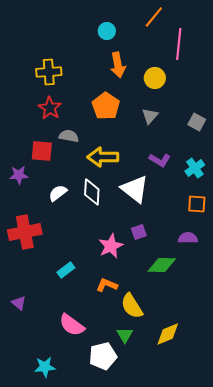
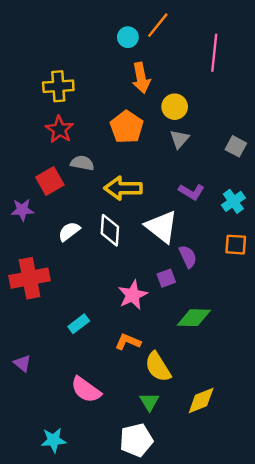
orange line: (154, 17) -> (158, 25), moved
yellow circle: (155, 78) -> (175, 107), moved
red square: (42, 151) -> (50, 181), turned -35
purple semicircle: (188, 238) -> (188, 257), moved, turned 66
white pentagon: (103, 356) -> (136, 440), moved

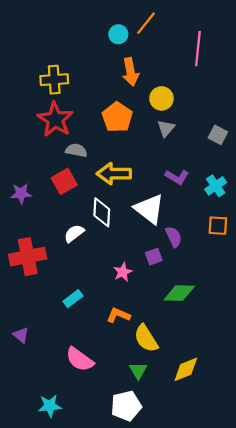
red star: (60, 129) -> (55, 119), size x1.4
red square: (50, 181) -> (64, 181), moved
white semicircle: (69, 231) -> (74, 233), moved
pink star: (133, 295) -> (123, 272), size x0.7

